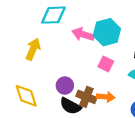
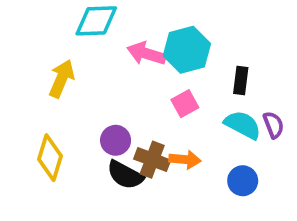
pink square: (106, 64) -> (185, 104), turned 35
yellow diamond: (26, 96) -> (50, 158), turned 35

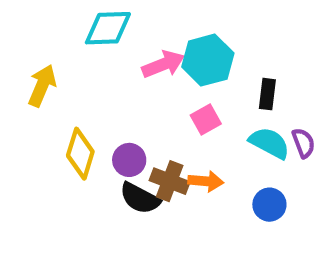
pink arrow: (146, 54) -> (163, 64), turned 141
yellow arrow: (62, 79) -> (42, 86), moved
yellow diamond: (50, 158) -> (80, 154), moved

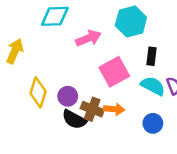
cyan hexagon: (208, 60) -> (131, 21), moved
pink square: (206, 120) -> (114, 72), size x1.6

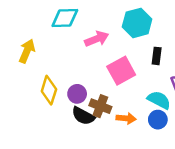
cyan semicircle: (153, 86) -> (159, 100), moved
orange arrow: (114, 109) -> (126, 118), moved

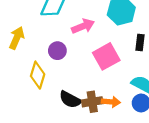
purple circle: (77, 94) -> (57, 51), moved
brown cross: (100, 106) -> (92, 102), moved, turned -30

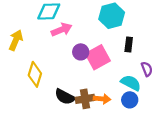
pink arrow: (83, 26) -> (62, 30), moved
purple circle: (57, 51) -> (81, 52), moved

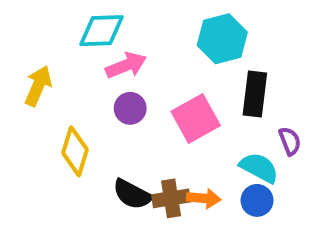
black rectangle: (129, 45) -> (255, 94), size x1.5
purple circle: (81, 52) -> (130, 108), moved

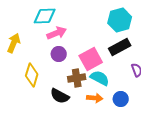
cyan hexagon: (222, 39) -> (120, 20), moved
black rectangle: (255, 94) -> (120, 47), turned 55
cyan semicircle: (259, 168) -> (100, 78), moved
brown cross: (171, 198) -> (77, 78), moved

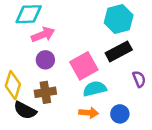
brown cross: (77, 78) -> (45, 92), moved
cyan semicircle: (100, 78) -> (95, 89), turned -42
black semicircle: (60, 96) -> (25, 110), moved

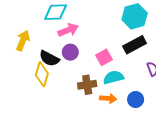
pink square: (84, 66) -> (104, 57), size x0.7
brown cross: (45, 92) -> (87, 85), moved
black semicircle: (25, 110) -> (49, 58), moved

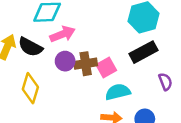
black semicircle: (49, 58) -> (30, 47), moved
brown cross: (87, 85) -> (86, 64), moved

